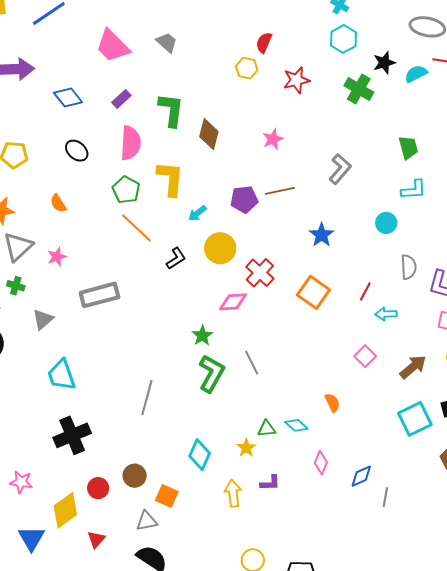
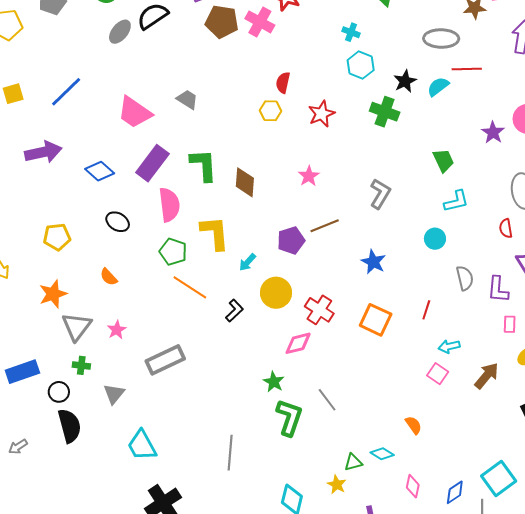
purple rectangle: (121, 99) -> (152, 163), size x1.8
cyan arrow: (386, 314) -> (449, 346), moved
cyan square: (415, 419) -> (499, 478), moved

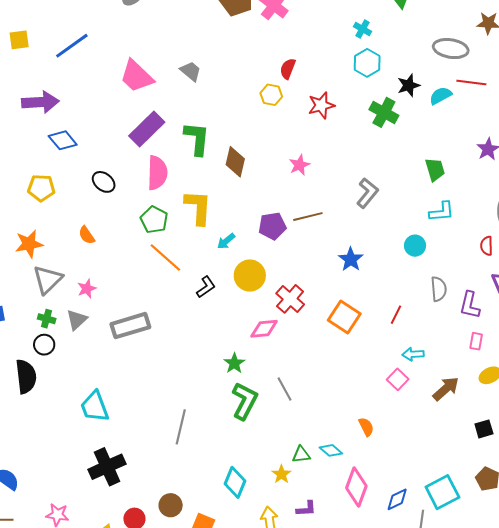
blue diamond: (100, 171) -> (63, 140), moved
black circle: (59, 392) -> (44, 345), moved
gray triangle: (114, 394) -> (77, 320), moved
pink diamond: (413, 486) -> (356, 487), size x1.6

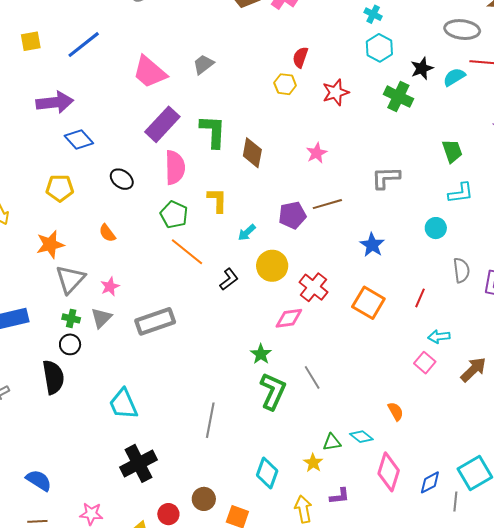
gray trapezoid: (191, 71) -> (203, 64), turned -75
gray L-shape: (367, 193) -> (386, 178), turned -128
yellow L-shape: (198, 207) -> (217, 200), size x0.7

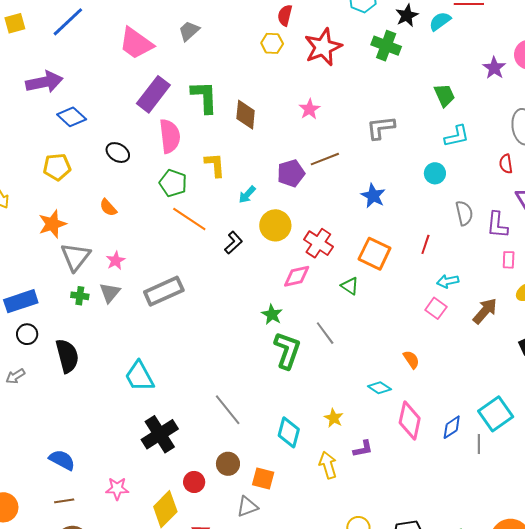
red star: (336, 92) -> (323, 47), size x1.4
black circle: (70, 344) -> (27, 334), moved
gray line: (210, 420) -> (228, 410), moved, turned -44
green triangle: (332, 442) -> (350, 286), moved, turned 48

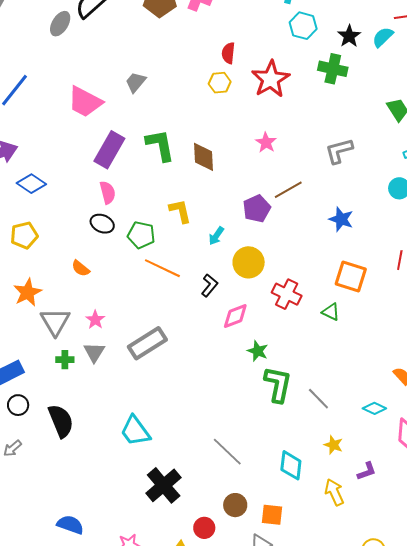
pink semicircle: (170, 136) -> (108, 192), moved, size x0.7
black ellipse: (118, 153) -> (102, 224), moved
red cross: (318, 243) -> (287, 294), moved
pink diamond: (297, 276) -> (235, 316), moved
gray line: (325, 333) -> (318, 399), moved

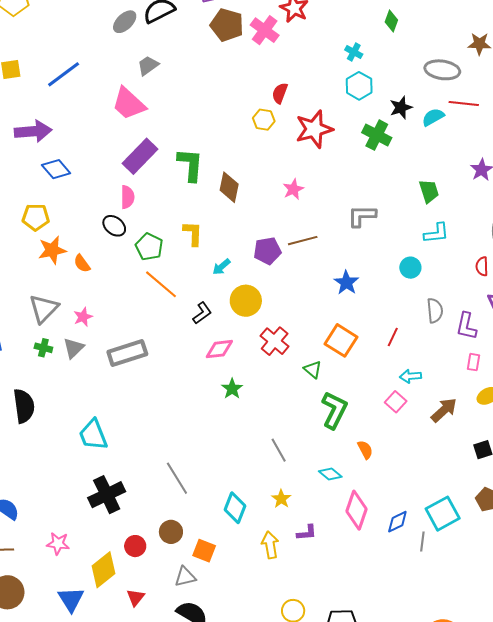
gray trapezoid: (136, 82) -> (148, 66), moved
orange star: (28, 292) -> (52, 250), moved
green L-shape: (278, 384) -> (334, 410), moved

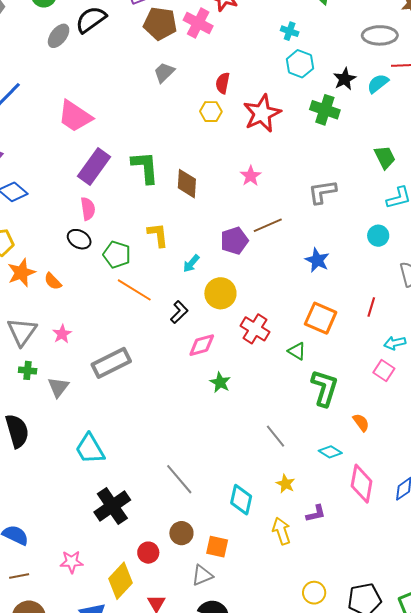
gray trapezoid: (148, 66) -> (164, 72), moved
gray triangle: (74, 348) -> (58, 387), moved

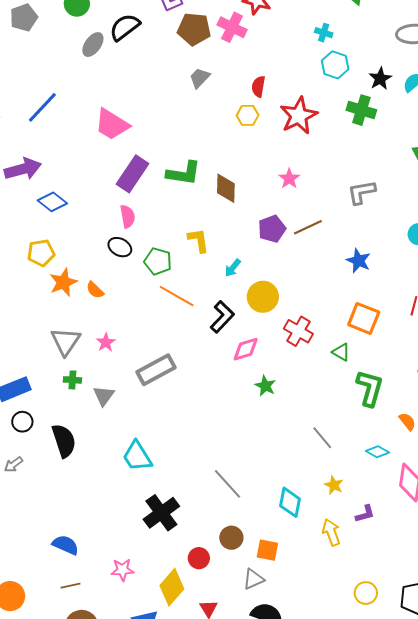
green L-shape: (145, 167) -> (184, 173), turned 105
purple pentagon: (234, 241) -> (272, 229), moved
black L-shape: (179, 312) -> (222, 317), size x1.4

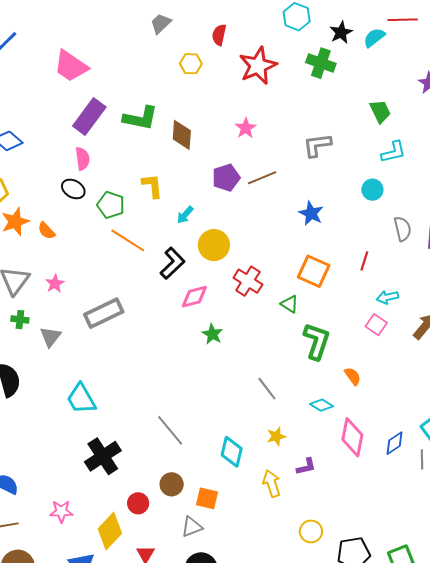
yellow hexagon: (248, 115) -> (191, 64), moved
yellow star: (334, 485) -> (276, 436), turned 30
yellow circle: (366, 593) -> (311, 531), moved

